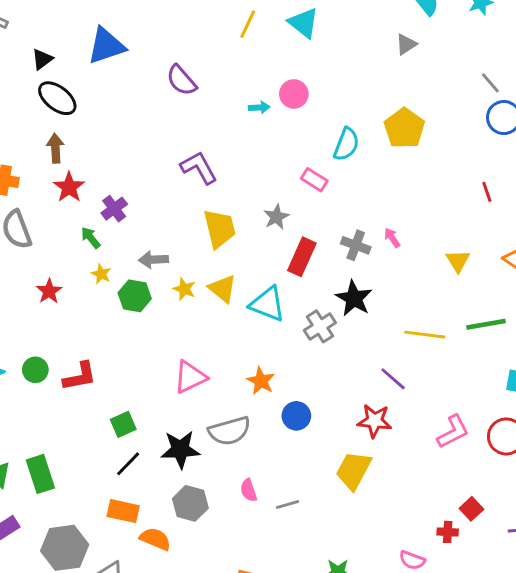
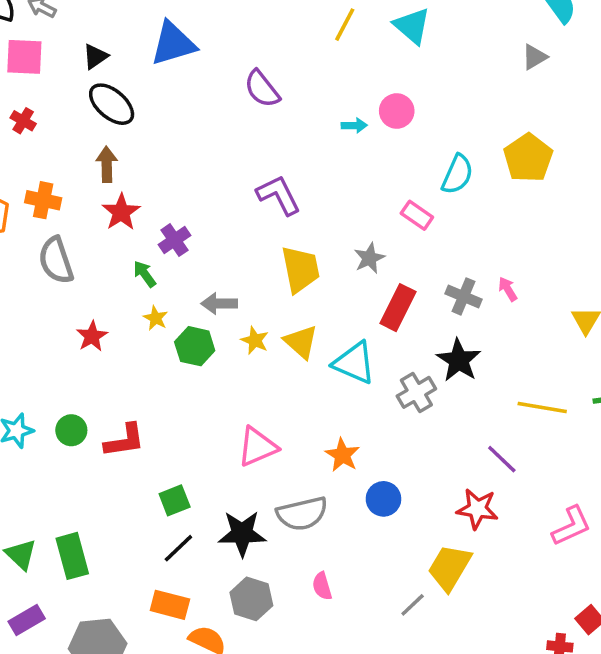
gray line: (287, 505) -> (413, 605), moved, turned -30

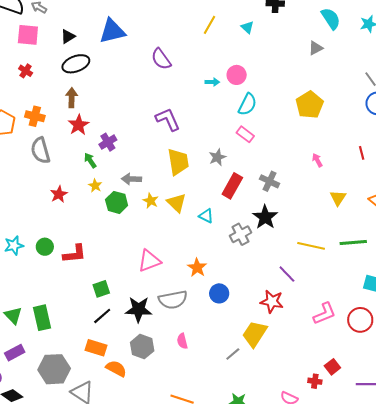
cyan triangle: (412, 26) -> (247, 27), size x0.6
black ellipse: (112, 104) -> (76, 64), turned -64
cyan semicircle: (457, 174) -> (247, 104), moved
pink arrow: (508, 289) -> (317, 160), moved
cyan triangle: (354, 363) -> (206, 216), size x0.6

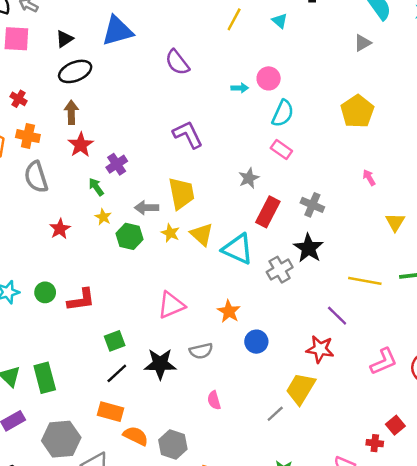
red cross: (26, 71) -> (18, 99), moved
yellow trapezoid: (178, 162) -> (181, 193), moved
cyan triangle: (206, 216) -> (238, 249), size x1.8
gray semicircle: (173, 300) -> (201, 351), size x0.7
gray hexagon: (142, 347) -> (173, 444), moved

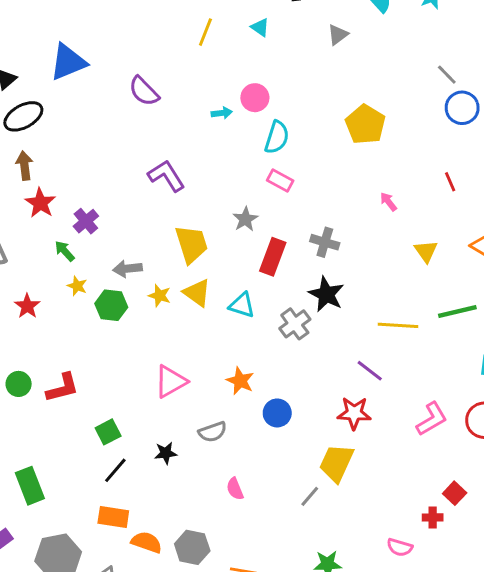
gray triangle: (362, 43) -> (338, 35), moved
yellow trapezoid: (181, 193) -> (192, 244), moved
cyan triangle: (238, 249) -> (242, 305), size x0.7
black star: (160, 364) -> (166, 453), size x0.6

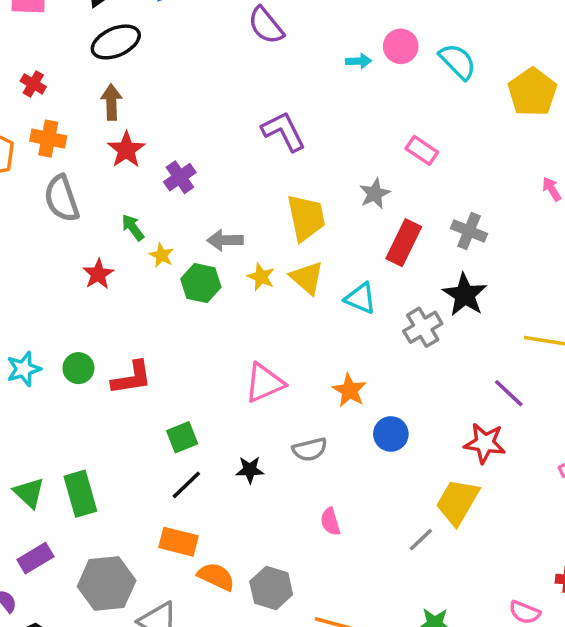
cyan semicircle: (277, 137) -> (458, 61), moved, turned -68
green arrow: (65, 251) -> (133, 227), moved

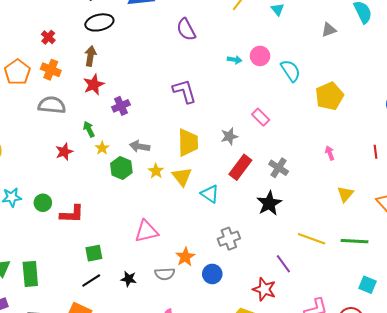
gray semicircle: (62, 199) -> (52, 105), turned 104
gray cross: (423, 327) -> (229, 239), moved
orange star: (349, 390) -> (185, 257), moved

